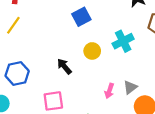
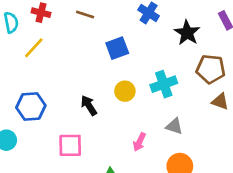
gray triangle: (130, 87) -> (174, 126), moved, turned 48

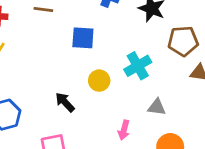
blue square: (117, 48) -> (83, 38), turned 35

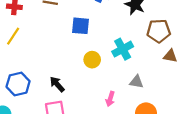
black arrow: (65, 102) -> (57, 84), moved

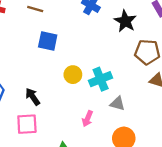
blue square: (80, 26) -> (48, 41), moved
cyan cross: (123, 49) -> (101, 79), moved

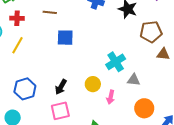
yellow circle: (73, 75) -> (93, 84), moved
black arrow: (33, 97) -> (61, 87), turned -105

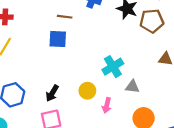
brown line: (50, 12) -> (65, 17), moved
brown pentagon: (151, 32) -> (152, 21), moved

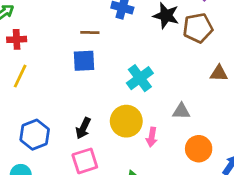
cyan cross: (113, 67) -> (140, 78), moved
yellow circle: (87, 91) -> (126, 121), size x1.5

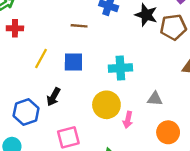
blue square: (84, 61) -> (73, 62), moved
yellow line: (20, 76) -> (41, 58), moved
cyan cross: (140, 78) -> (120, 68), turned 30
black arrow: (83, 128) -> (53, 97), moved

